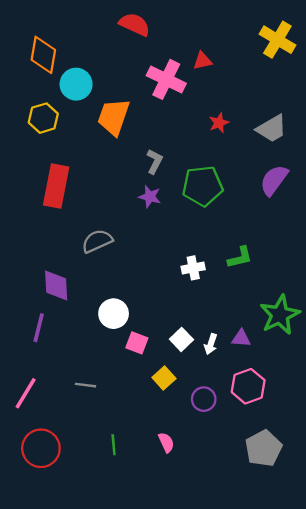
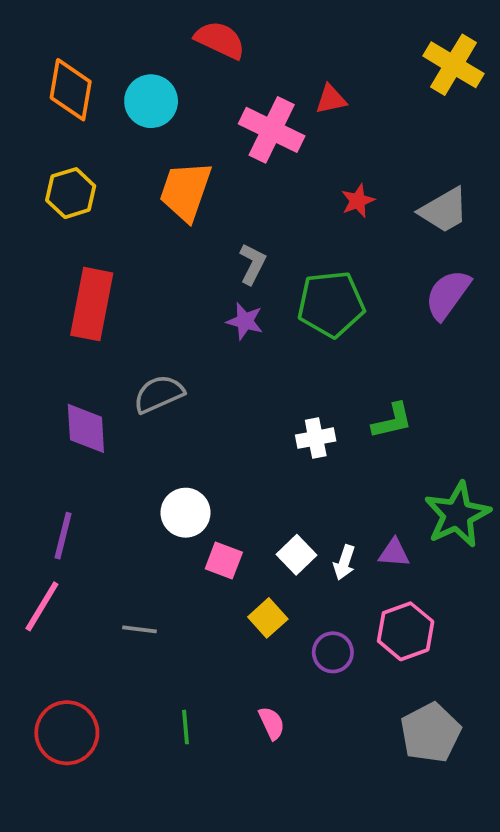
cyan circle: (76, 84) -> (151, 101), moved
purple diamond: (56, 286) -> (86, 428), moved
pink line: (26, 393) -> (42, 606), moved

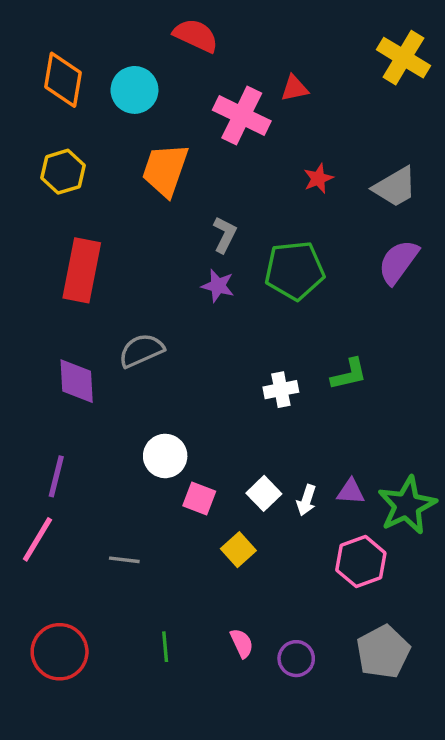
green star: (457, 515) -> (407, 505), moved
purple circle: (333, 652) -> (296, 659), moved

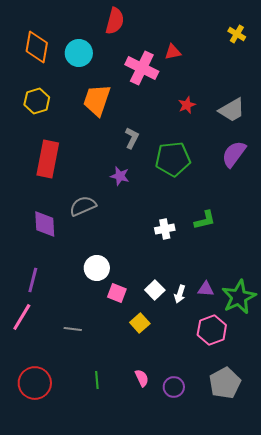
red semicircle: (196, 35) -> (115, 21), turned 80
yellow cross: (403, 58) -> (237, 34), size x0.6
purple star: (218, 286) -> (120, 176), moved

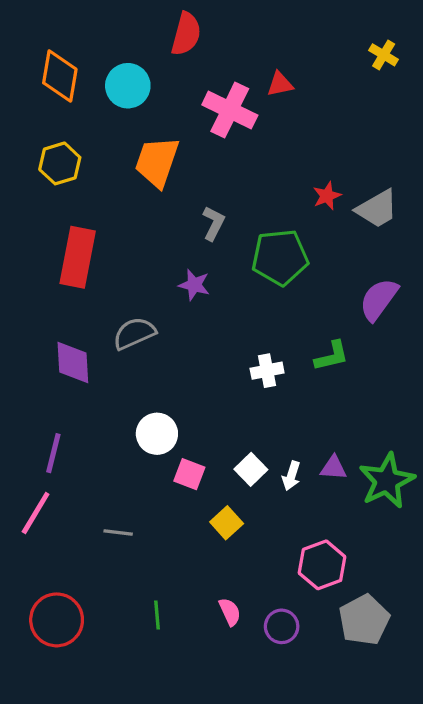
red star: (187, 105) -> (327, 196), moved
gray trapezoid: (232, 110) -> (377, 209), moved
purple semicircle: (234, 154) -> (379, 299), moved
pink hexagon: (212, 330) -> (322, 565), moved

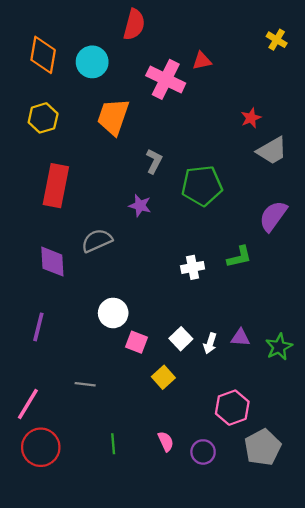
red star: (327, 196) -> (251, 118), moved
green star: (387, 481) -> (279, 347), size x0.7
pink line: (36, 513) -> (28, 404), moved

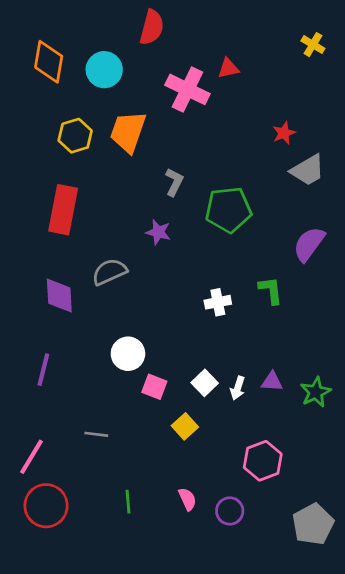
yellow hexagon: (43, 118) -> (75, 136), moved
green L-shape: (239, 257) -> (271, 290), turned -84
gray pentagon: (263, 447) -> (313, 524), moved

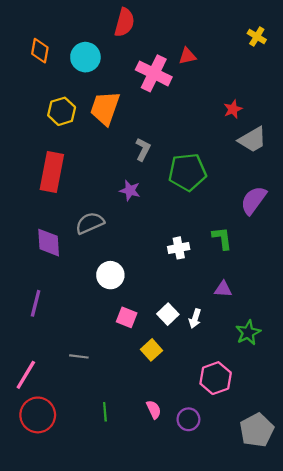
orange diamond: (49, 62) -> (40, 51), size x0.7
white circle: (128, 354) -> (110, 275), moved
purple triangle: (272, 381) -> (223, 289), moved
green star: (316, 392) -> (248, 333), moved

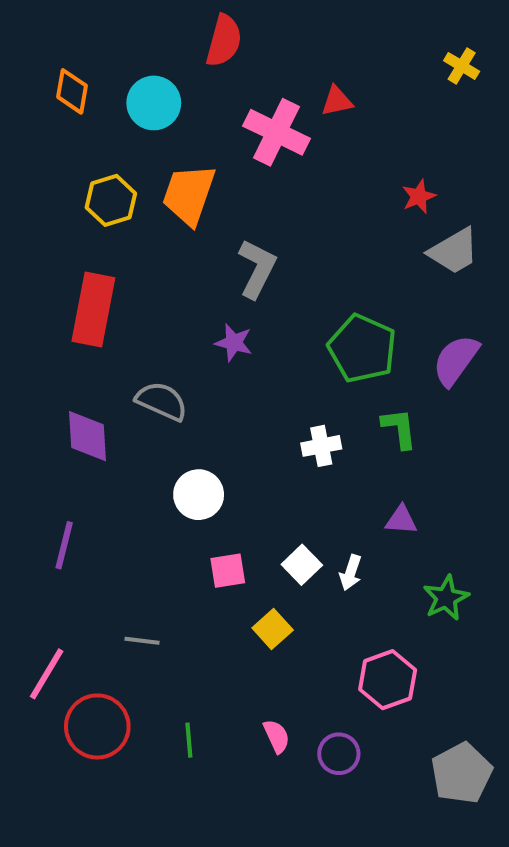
gray L-shape: (143, 149) -> (257, 269), size x1.4
green pentagon: (187, 172) -> (362, 348), moved, turned 30
gray semicircle: (90, 223) -> (162, 401), turned 48
pink square: (127, 317) -> (228, 571), turned -30
red circle: (38, 415) -> (97, 726), moved

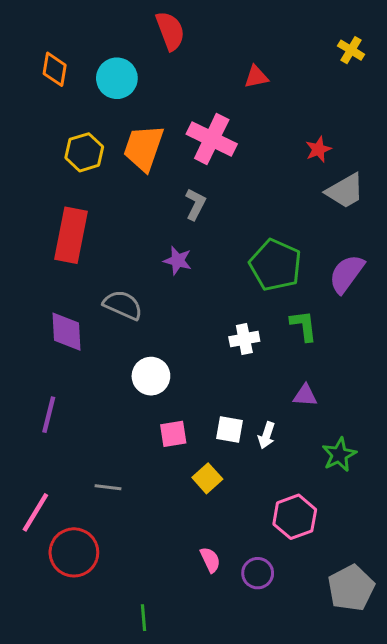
red semicircle: (224, 41) -> (170, 31), turned -36
pink cross: (277, 132) -> (212, 139), moved
gray L-shape: (257, 269) -> (195, 204), size x0.7
white square: (302, 565) -> (230, 429), turned -36
green line: (189, 740) -> (144, 618), moved

